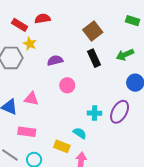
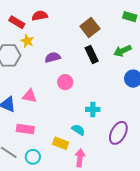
purple ellipse: (120, 112) -> (118, 133), moved

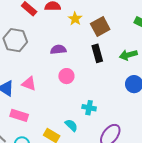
yellow star: (27, 41) -> (75, 19), moved

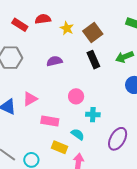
pink circle: (66, 76) -> (76, 96), moved
pink triangle: (29, 84) -> (30, 99), turned -42
pink rectangle: (19, 115) -> (50, 121), moved

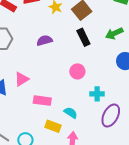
pink circle: (76, 96) -> (77, 71), moved
cyan cross: (93, 115) -> (97, 94), moved

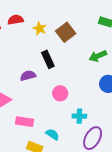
black rectangle: (83, 37) -> (48, 59), moved
purple semicircle: (44, 40) -> (28, 76), moved

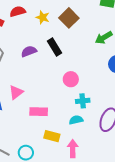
purple semicircle: (28, 76) -> (29, 51), moved
cyan cross: (79, 116) -> (83, 101), moved
cyan semicircle: (53, 134) -> (76, 120), moved, turned -40

